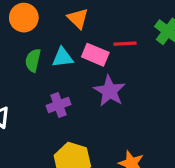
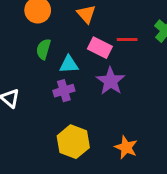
cyan triangle: (62, 58) -> (69, 64), moved

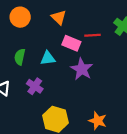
green semicircle: (43, 49) -> (20, 57), moved
purple cross: (64, 91) -> (35, 86), moved, turned -35

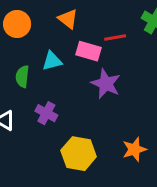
cyan triangle: (48, 58) -> (52, 61), moved
orange star: (98, 121) -> (134, 149), turned -30

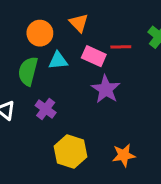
orange circle: (17, 24) -> (40, 33), moved
green semicircle: (22, 77) -> (28, 71), size x1.4

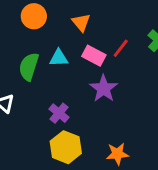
orange circle: (40, 33) -> (34, 16), moved
red line: (121, 47) -> (121, 48), turned -54
purple cross: (46, 109) -> (59, 113), moved

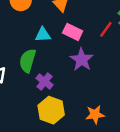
red line: (121, 48) -> (106, 29), moved
green semicircle: (29, 67) -> (28, 61), moved

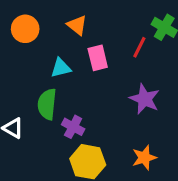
pink rectangle: (73, 32) -> (98, 58), turned 60
purple star: (82, 60) -> (145, 99), moved

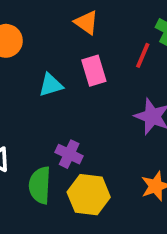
orange triangle: (77, 25) -> (86, 22), moved
green semicircle: (47, 104) -> (40, 185), moved

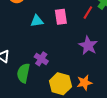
yellow hexagon: (89, 195) -> (60, 84), moved

